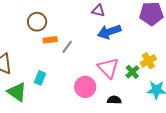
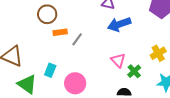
pink triangle: (108, 68) -> (118, 60), size x0.7
green cross: (132, 72) -> (134, 71), moved
pink circle: (85, 87) -> (75, 83), moved

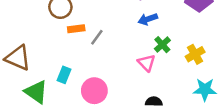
blue arrow: (119, 24) -> (148, 19), size x0.7
green cross: (134, 71) -> (162, 45), moved

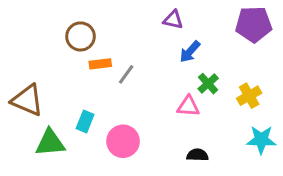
blue arrow: (148, 19) -> (190, 52), turned -30
pink triangle: (147, 63) -> (188, 106), turned -42
green triangle: (36, 92) -> (50, 143), turned -40

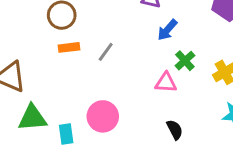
orange rectangle: (100, 64) -> (69, 47), moved
cyan rectangle: (85, 122) -> (66, 134), moved, turned -30
black semicircle: (197, 155) -> (175, 130), turned 60

